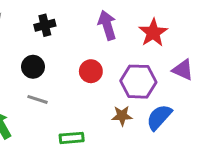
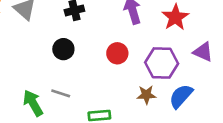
gray line: (37, 99) -> (61, 93), moved

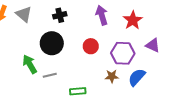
black circle: (63, 49) -> (52, 43), size x1.5
gray line: (61, 93) -> (50, 75), turned -32
green arrow: (33, 103) -> (30, 64), moved

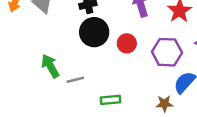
black circle: (52, 43) -> (94, 32), moved
brown star: (112, 76) -> (164, 104), moved

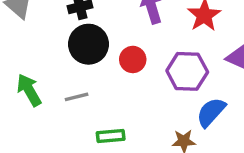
gray line: (75, 80) -> (77, 97), moved

